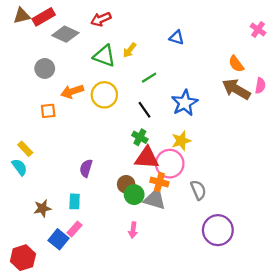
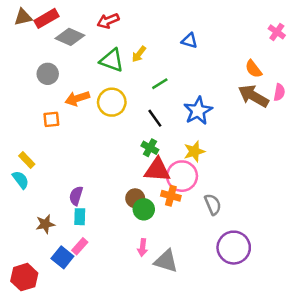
purple semicircle: (86, 168) -> (76, 196), moved
gray triangle: (155, 199) -> (166, 261), moved

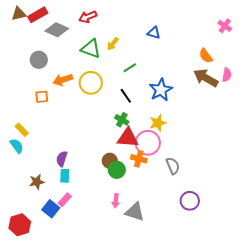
purple circle: (234, 248) -> (190, 201), size x0.7

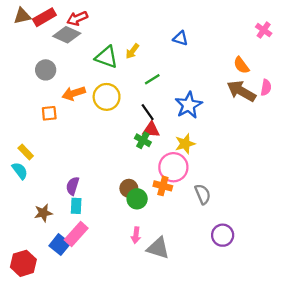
red arrow: (88, 17) -> (77, 18), moved
red triangle: (128, 138) -> (151, 130), moved, size x0.7
pink rectangle: (65, 200) -> (76, 234), size x1.5

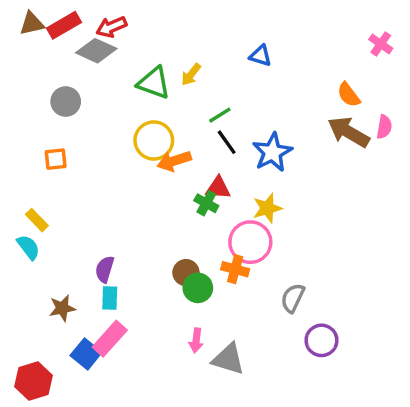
orange arrow: (74, 93) -> (174, 161), moved
black line: (148, 112) -> (227, 142), moved
orange square: (49, 113) -> (56, 159), moved
gray semicircle: (203, 194) -> (293, 298), moved, turned -132

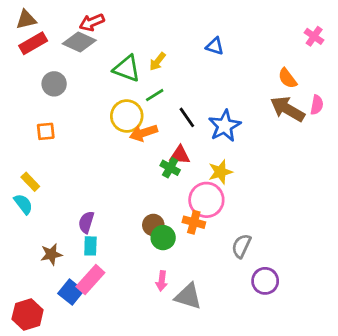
red rectangle: (64, 25) -> (33, 43), moved
green line: (220, 115) -> (155, 95), moved

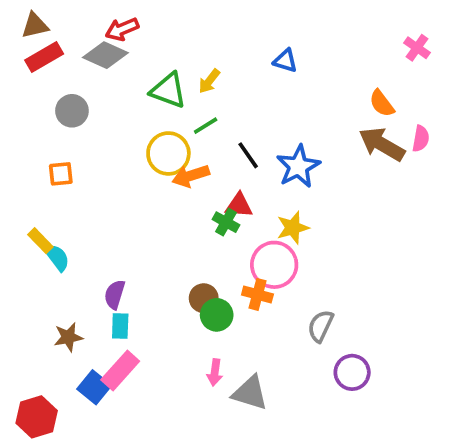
cyan semicircle: (23, 204) -> (57, 257), moved

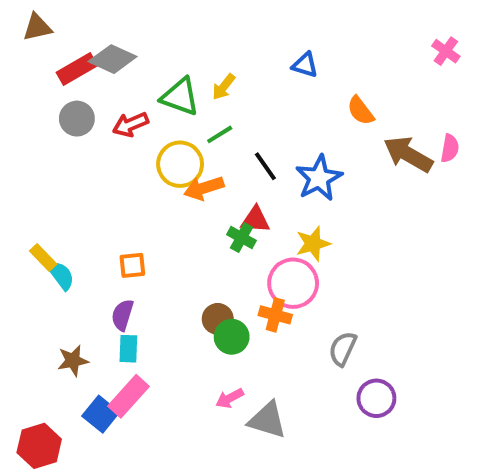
red arrow: (122, 29) -> (130, 125), moved
red rectangle: (44, 57) -> (77, 69), moved
orange semicircle: (382, 103) -> (361, 111), moved
orange square: (61, 174) -> (132, 265), moved
pink arrow: (215, 372) -> (230, 398), turned 55

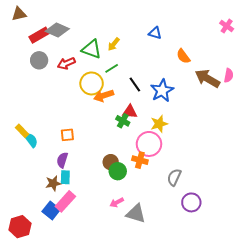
brown star: (73, 361) -> (53, 183), moved

